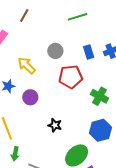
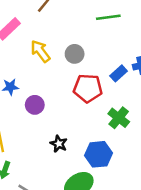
blue rectangle: (89, 52) -> (119, 73), moved, turned 56
yellow arrow: (27, 65) -> (40, 51), moved
blue hexagon: (100, 130) -> (98, 154), moved

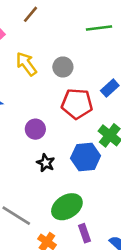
purple circle: (35, 105) -> (35, 129), moved
blue hexagon: (98, 154) -> (86, 157), moved

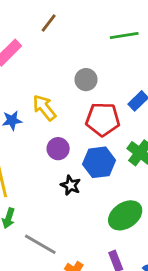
yellow arrow: (26, 64) -> (44, 108), moved
blue hexagon: (86, 157) -> (99, 162), moved
green ellipse: (67, 207) -> (125, 215), moved

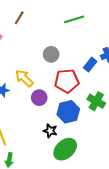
purple circle: (58, 149) -> (39, 98), moved
green ellipse: (125, 215) -> (65, 149), moved

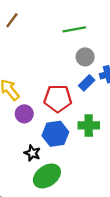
gray circle: (51, 54) -> (85, 57), moved
green cross: (96, 101) -> (89, 125), turned -36

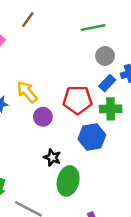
green cross: (89, 125) -> (111, 109), moved
blue hexagon: (55, 134) -> (92, 137), moved
green ellipse: (47, 176) -> (68, 181), turned -40

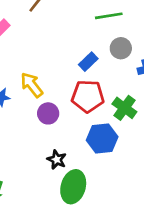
blue rectangle: (107, 83) -> (88, 62), moved
green cross: (111, 109) -> (124, 108), turned 35

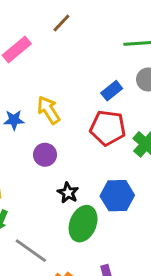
purple circle: (48, 113) -> (45, 155), moved
blue hexagon: (102, 138) -> (117, 196), moved

